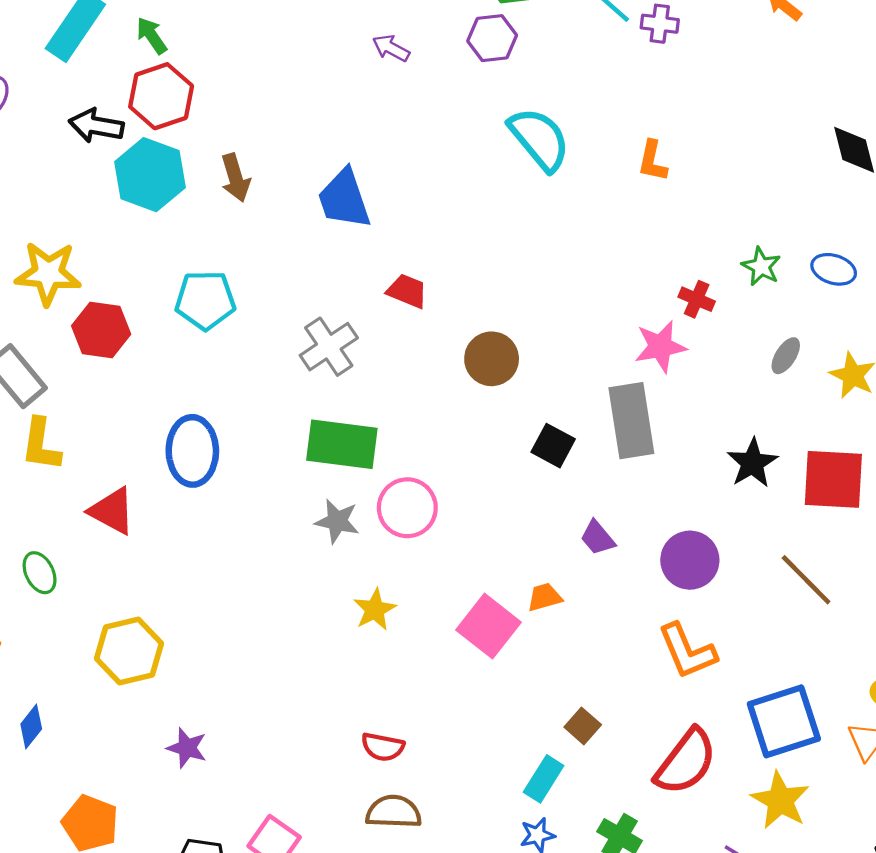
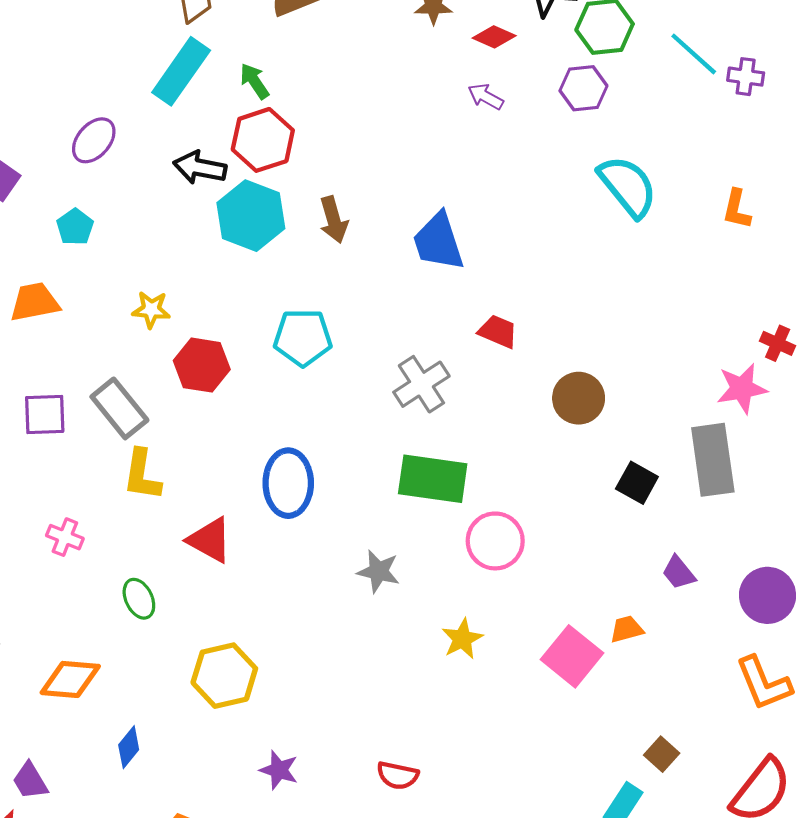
yellow star: (48, 273) -> (151, 310), size x0.6
gray star: (337, 521) -> (378, 571), moved
red semicircle: (383, 747) -> (398, 775), moved

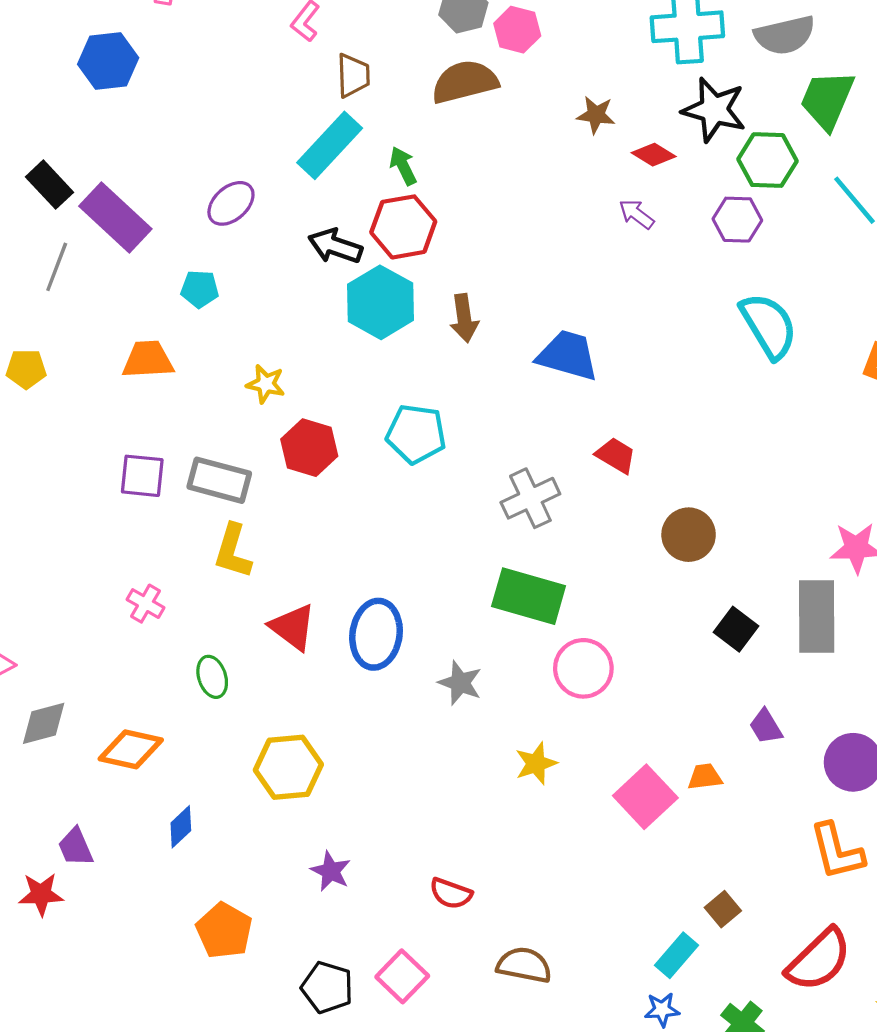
cyan pentagon: (75, 227) -> (200, 289), turned 30
blue trapezoid: (438, 242) -> (568, 355), turned 116
gray rectangle: (119, 408) -> (219, 480), turned -44
blue ellipse: (288, 483) -> (376, 634), moved

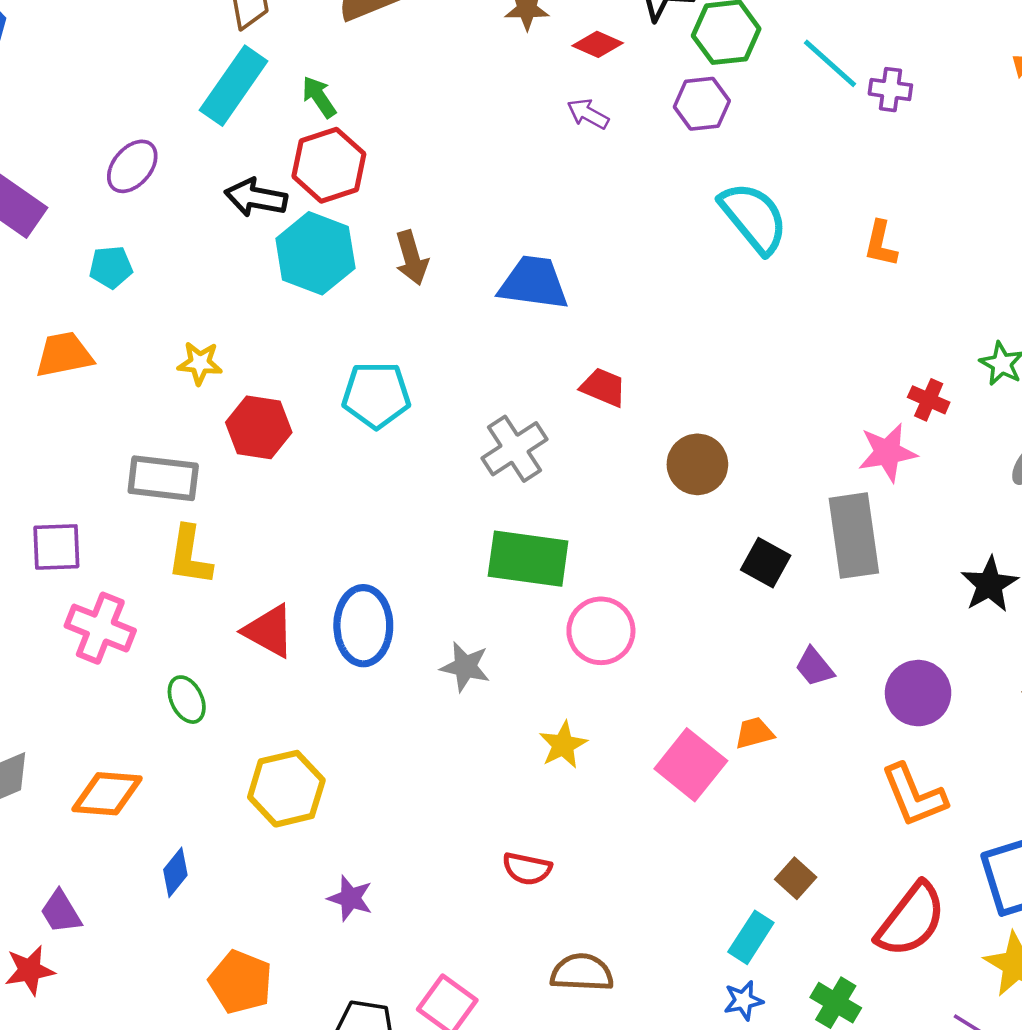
purple square: (142, 476) -> (56, 547), moved
pink cross: (145, 604) -> (100, 628), size x1.6
red semicircle: (451, 893) -> (527, 869), moved

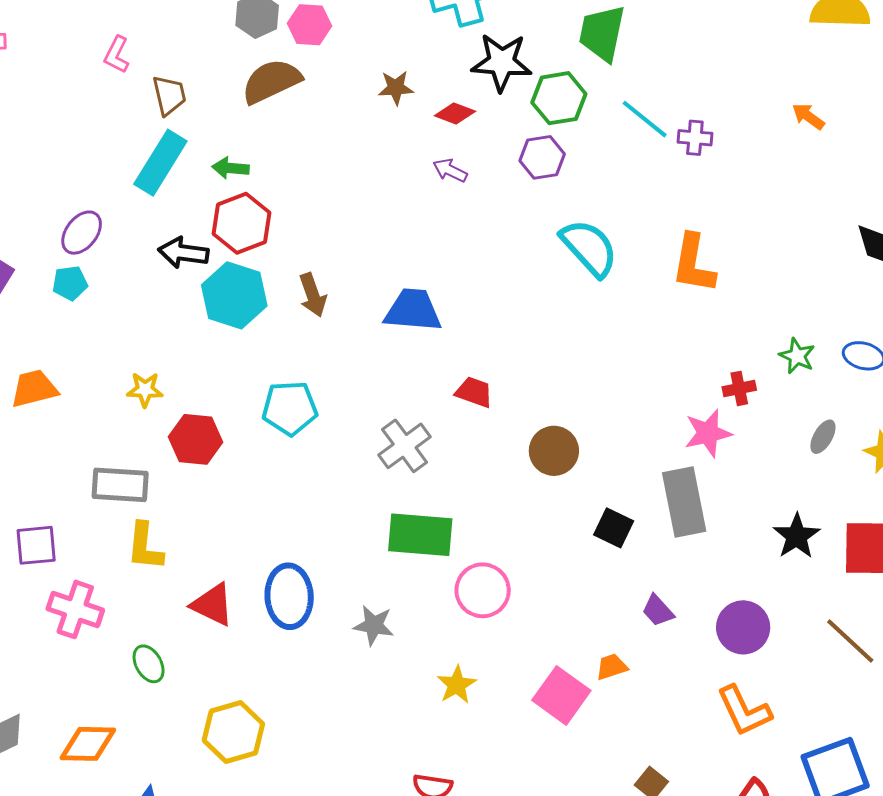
green arrow: (319, 97) -> (230, 168), turned -48
orange L-shape: (881, 244) -> (694, 264), size x1.6
cyan pentagon: (111, 267) -> (70, 283), moved
red cross: (929, 400) -> (739, 388), turned -32

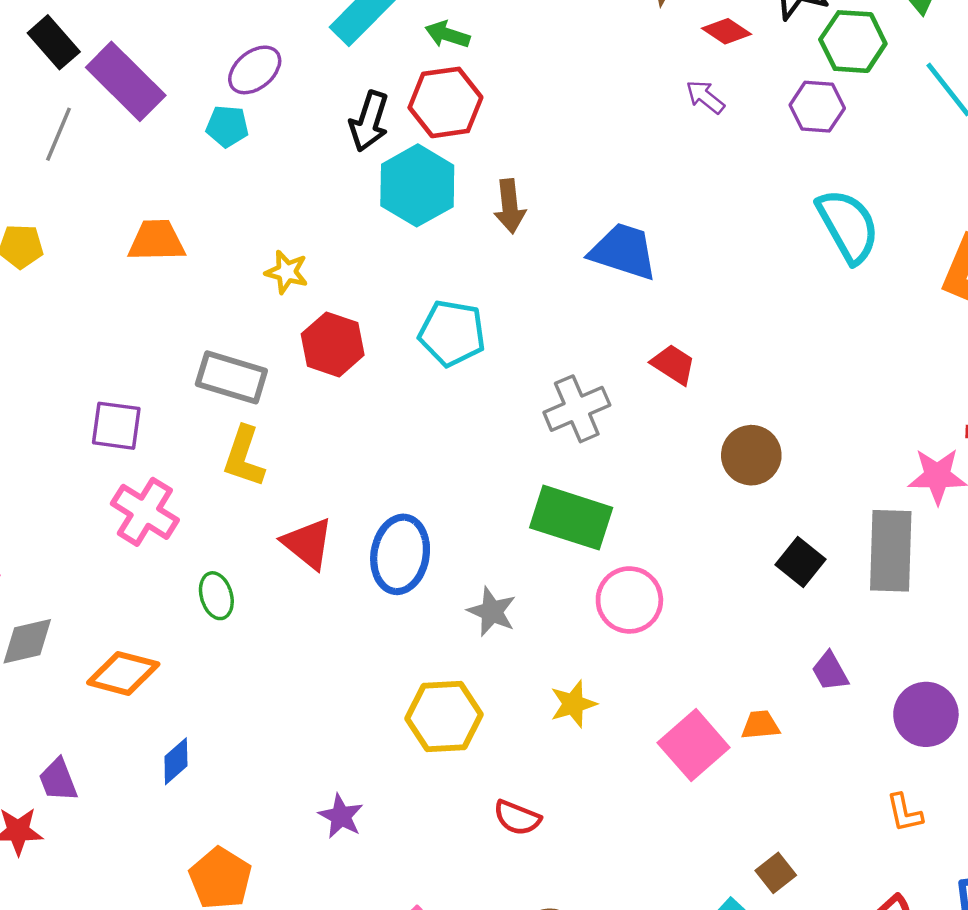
black arrow: (183, 253) -> (369, 121), turned -93
orange L-shape: (744, 711) -> (904, 813), size x0.6
yellow hexagon: (233, 732) -> (444, 717), moved

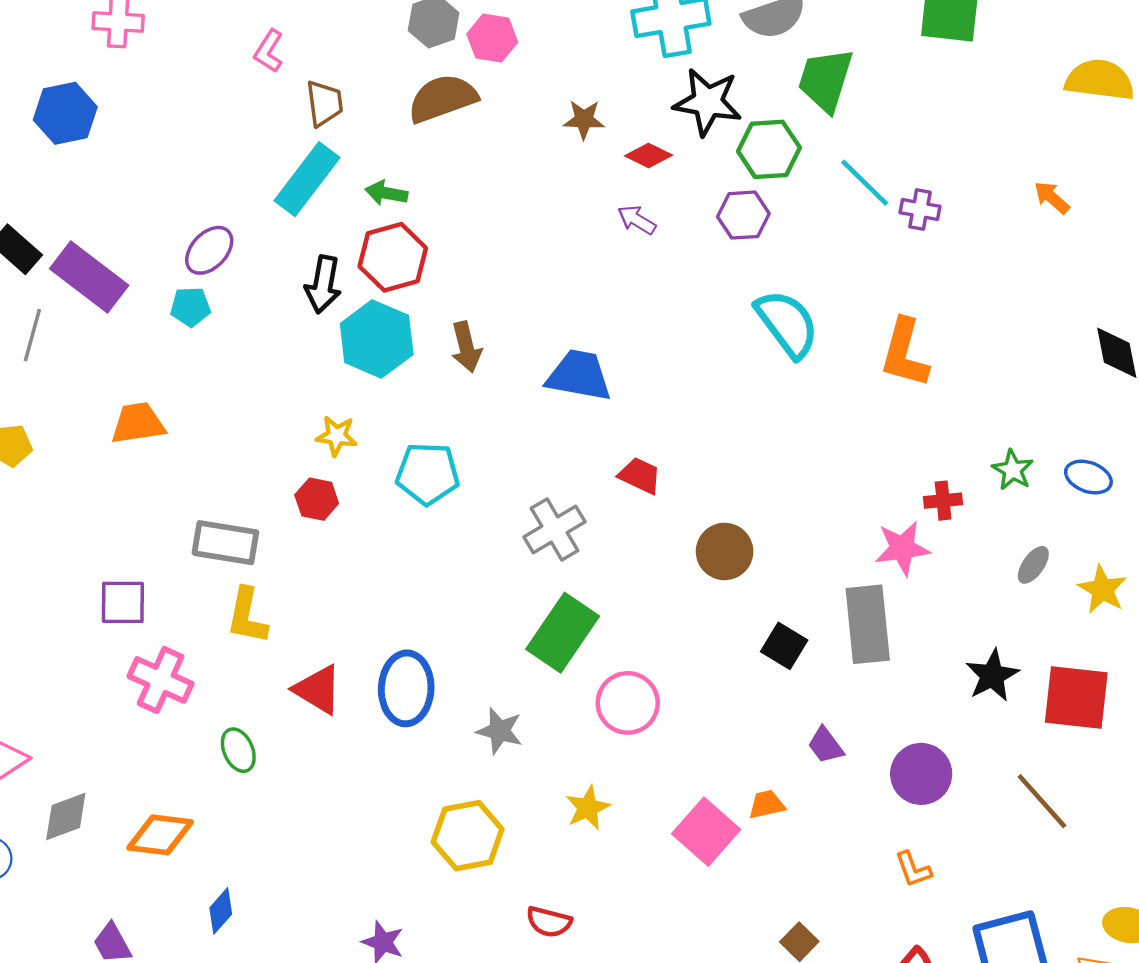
yellow star: (287, 272) -> (337, 436), moved
red hexagon: (333, 344) -> (317, 499), size x0.7
green rectangle: (571, 518) -> (563, 633), turned -66

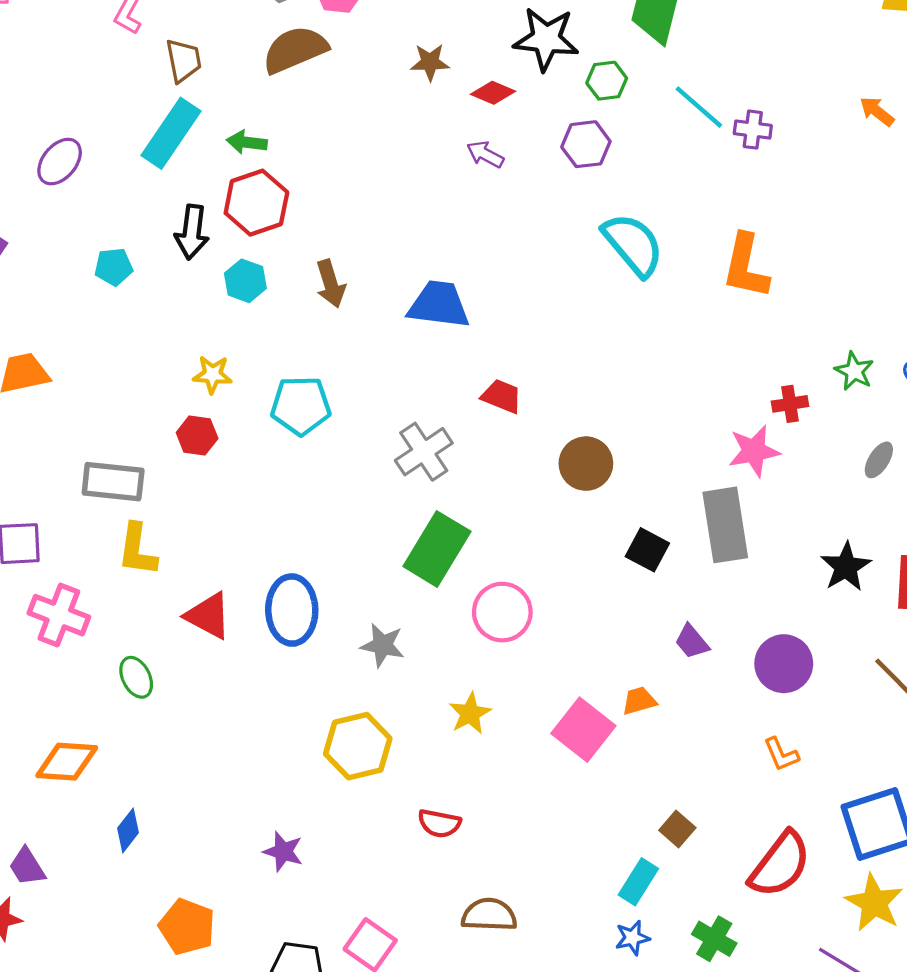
green hexagon: (769, 149) -> (607, 81), size x0.7
purple ellipse: (209, 250) -> (60, 162), moved
cyan pentagon: (190, 307) -> (114, 267), moved
cyan hexagon: (377, 339) -> (245, 281), size x0.6

